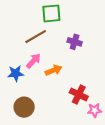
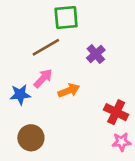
purple cross: (75, 42) -> (96, 54), turned 32
red cross: (79, 94) -> (116, 112), moved

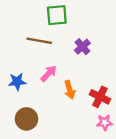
brown line: (46, 47) -> (39, 41), turned 40
pink arrow: (43, 78) -> (49, 73), moved
orange arrow: (69, 90) -> (70, 90), moved, turned 96

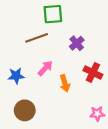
brown line: (39, 41) -> (37, 38), turned -30
red cross: (100, 97) -> (93, 72), moved

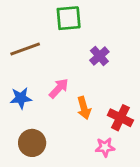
brown line: (37, 38) -> (25, 49), moved
red cross: (93, 72) -> (120, 118), moved
pink star: (97, 114) -> (105, 147), moved

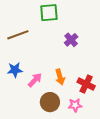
pink arrow: (59, 88) -> (35, 80), moved
brown circle: (32, 143) -> (50, 102), moved

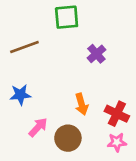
pink arrow: (35, 80) -> (38, 127), moved
pink star: (75, 105) -> (117, 142), moved

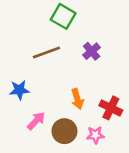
green square: (67, 17) -> (63, 16), turned 35
brown line: (24, 47) -> (46, 53), moved
pink star: (117, 142) -> (95, 135), moved

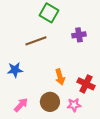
purple cross: (92, 51) -> (79, 35), moved, turned 32
pink arrow: (36, 121) -> (21, 105), moved

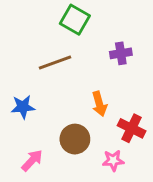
orange arrow: (60, 77) -> (99, 104), moved
brown circle: (50, 102) -> (75, 139), moved

